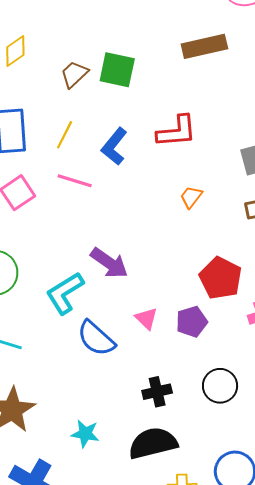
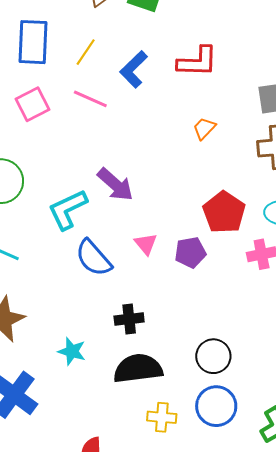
black circle: (220, 386) -> (213, 356), moved
black cross: (157, 392) -> (129, 319), moved

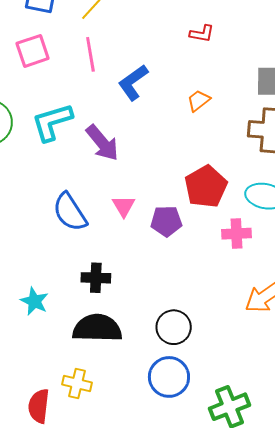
red L-shape: (197, 62) -> (202, 34), size x0.6
blue L-shape: (134, 69) -> (133, 82), moved
pink line: (90, 99) -> (90, 54), turned 48
cyan L-shape: (68, 209) -> (52, 122), moved
yellow cross: (162, 417) -> (77, 384), moved

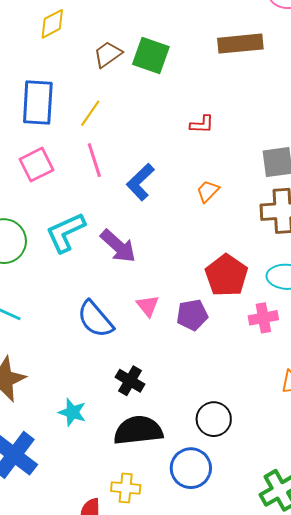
black cross: (96, 278) -> (130, 381), turned 36
blue circle: (169, 377) -> (191, 468), moved

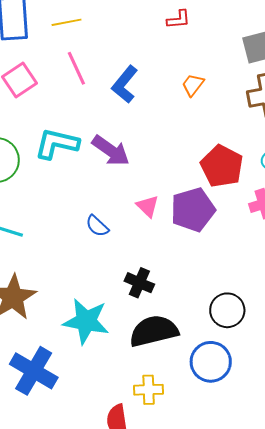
yellow line: (90, 113) -> (66, 22), turned 52
cyan L-shape: (65, 232) -> (57, 144), turned 45
purple pentagon: (192, 315) -> (193, 210), size x1.4
blue semicircle: (95, 319) -> (97, 226), size x0.6
cyan star: (72, 412) -> (86, 321), size x1.6

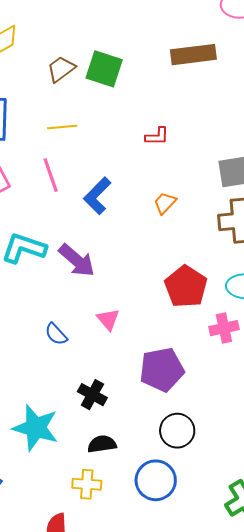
yellow line: (66, 22) -> (62, 127), moved
purple pentagon: (193, 210) -> (162, 370), moved
black semicircle: (154, 331) -> (102, 444), size x0.6
yellow cross: (149, 390) -> (87, 484), moved

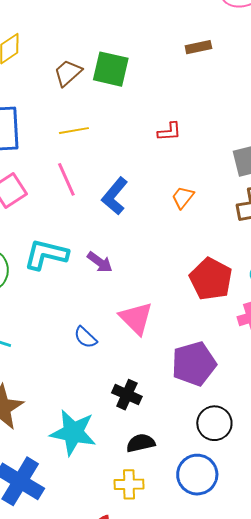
brown rectangle: (193, 55) -> (198, 47), size x0.6
purple arrow: (77, 260) -> (100, 262), size x0.7
pink triangle: (108, 319) -> (136, 318), size x1.5

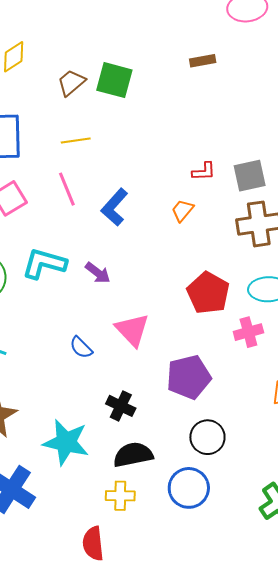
red L-shape: (169, 132) -> (204, 172), moved
black semicircle: (141, 443) -> (133, 455), size x1.4

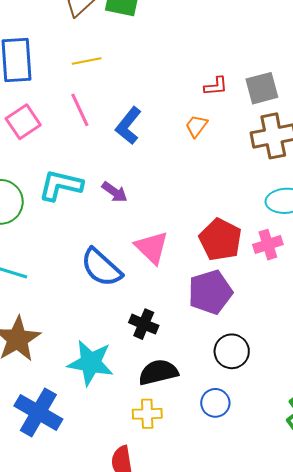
red pentagon: (208, 293) -> (220, 240), moved
blue semicircle: (81, 348) -> (101, 267), size x1.8
blue circle: (189, 488) -> (215, 403), size x0.7

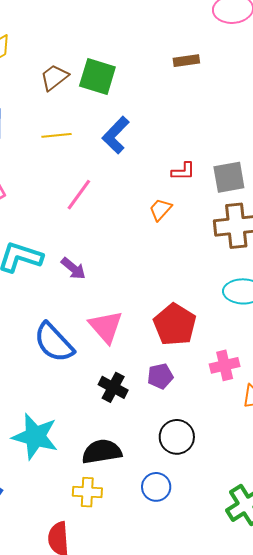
pink line: (80, 110) -> (79, 195), moved, turned 56
blue L-shape: (128, 126) -> (116, 135), moved
pink cross: (268, 245) -> (225, 365), moved
purple pentagon: (210, 292) -> (160, 376), size x0.6
black cross: (144, 324) -> (113, 387), moved

